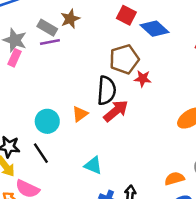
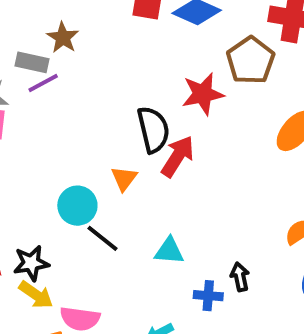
brown pentagon: (124, 59) -> (251, 61), moved
red star: (143, 79) -> (203, 94), size x1.5
black line: (41, 153) -> (103, 238), moved

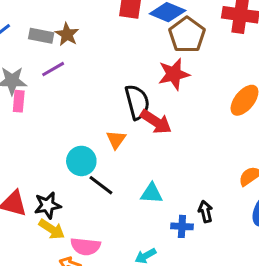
brown pentagon: (251, 61) -> (187, 35), moved
gray rectangle: (32, 62) -> (41, 36), moved
red arrow: (178, 156) -> (156, 122), turned 92

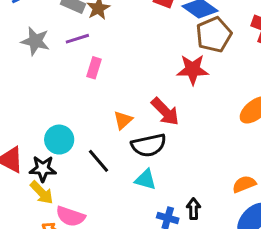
pink rectangle: (19, 101) -> (94, 68), moved
black semicircle: (137, 102) -> (149, 145), moved, turned 80
cyan circle: (81, 161) -> (59, 140), moved

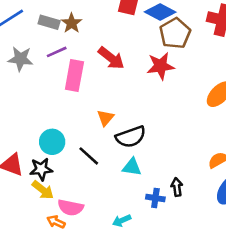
pink rectangle: (94, 68) -> (74, 76), size x1.6
red arrow: (165, 112) -> (111, 58), moved

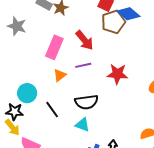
brown pentagon: (175, 33) -> (113, 22), moved
purple line: (57, 52) -> (83, 65), moved
red star: (161, 66) -> (117, 74), moved
orange triangle: (105, 118) -> (60, 75), moved

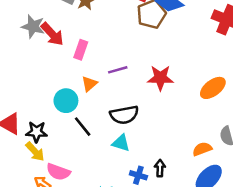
red arrow: (85, 40) -> (52, 34), moved
pink rectangle: (54, 47) -> (81, 50), size x0.7
cyan circle: (27, 93) -> (66, 101), moved

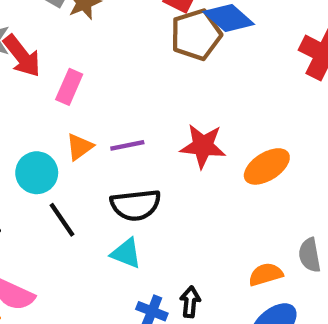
purple line: (118, 70) -> (127, 145), moved
orange ellipse: (213, 88) -> (267, 166), moved

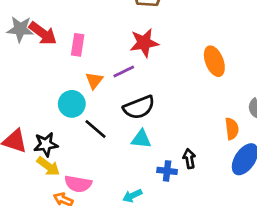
red star: (203, 146) -> (144, 43), moved
orange ellipse: (267, 166) -> (214, 61), turned -64
orange semicircle: (266, 274) -> (232, 129), turned 115

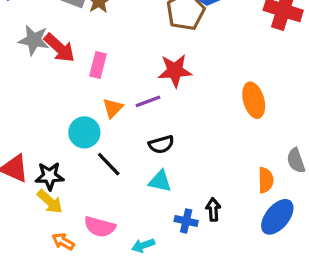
black semicircle: (139, 107) -> (161, 144), size x0.7
pink semicircle: (78, 184) -> (100, 227), moved

